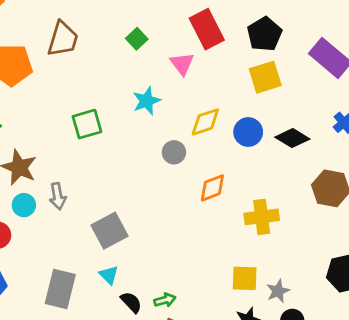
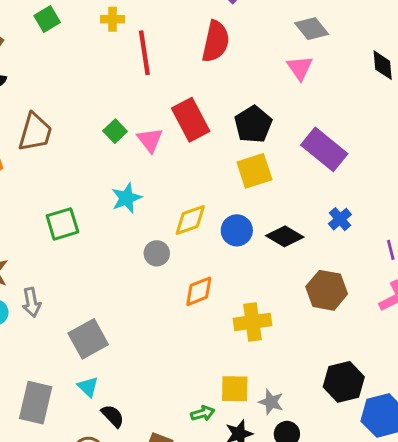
pink triangle: (182, 64) -> (150, 140), moved
gray star: (278, 291) -> (271, 402), turned -30
green arrow: (165, 300) -> (203, 413), moved

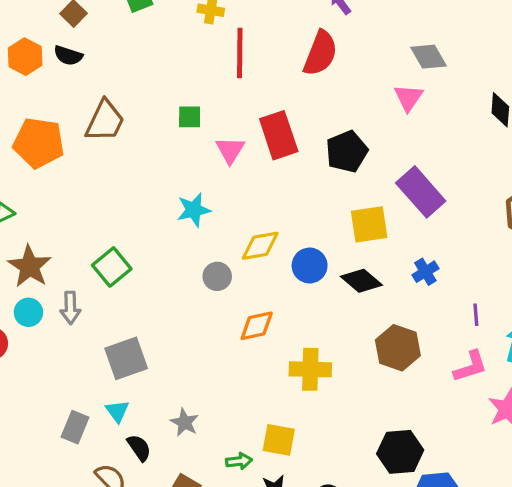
green square: (115, 131) -> (190, 117), moved, turned 35
yellow square: (254, 171) -> (369, 224), moved
green square: (62, 224) -> (112, 267), moved, turned -32
gray star: (271, 402) -> (185, 422), moved
gray rectangle: (36, 403) -> (75, 427), moved, size x0.7

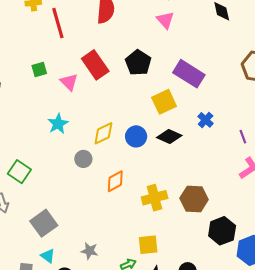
brown hexagon: (398, 348) -> (194, 199), moved

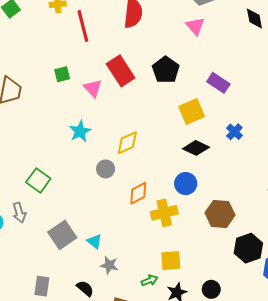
purple rectangle: (189, 74) -> (218, 83), size x0.7
blue circle: (136, 136) -> (186, 184), moved
yellow cross: (155, 198) -> (164, 213), moved
cyan triangle: (48, 256) -> (94, 241), moved

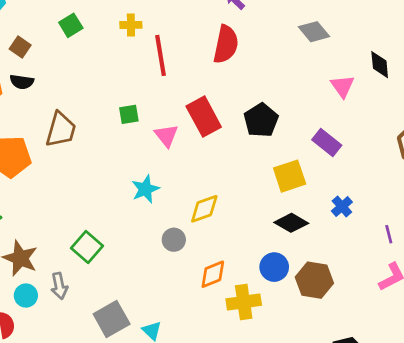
pink triangle: (195, 26) -> (342, 86), moved
brown hexagon: (220, 214) -> (314, 280), moved

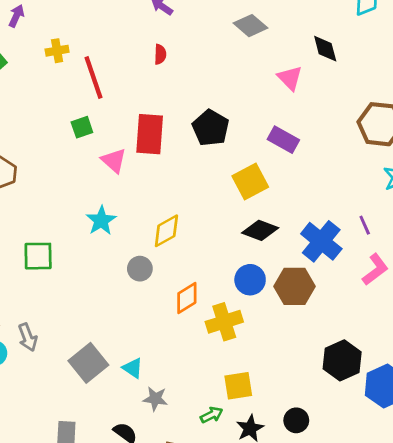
red semicircle: (226, 44) -> (160, 54), size x0.5
green square: (129, 114) -> (82, 127), moved
red rectangle: (204, 117) -> (150, 134), turned 42
blue cross: (342, 206) -> (321, 241), moved, size x1.8
green square: (87, 247) -> (38, 256), moved, turned -32

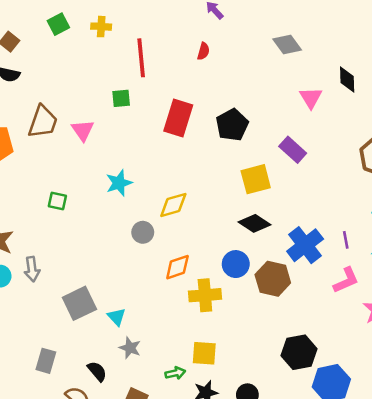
yellow cross: (57, 51) -> (101, 27), moved
pink triangle: (114, 161) -> (83, 130), moved
green square: (38, 256) -> (57, 201), size x0.7

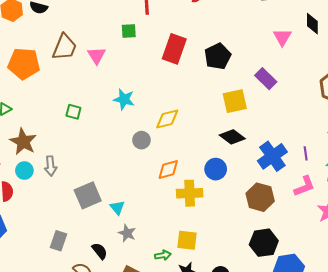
cyan star: (119, 183) -> (124, 99), turned 30
brown hexagon: (273, 279) -> (260, 197), moved

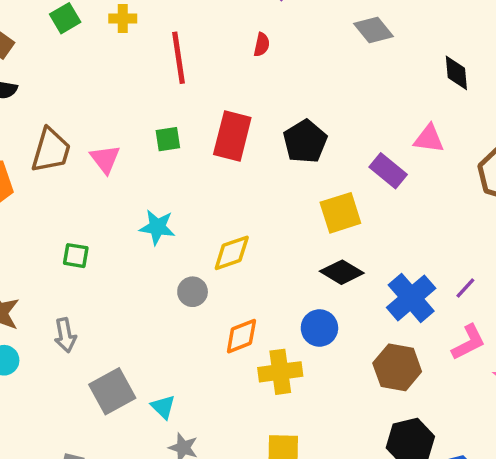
green square: (129, 31) -> (168, 139), moved
pink triangle: (282, 37) -> (429, 139), moved, turned -48
purple line: (306, 153) -> (465, 288), turned 56
gray arrow: (51, 166) -> (65, 335), moved

